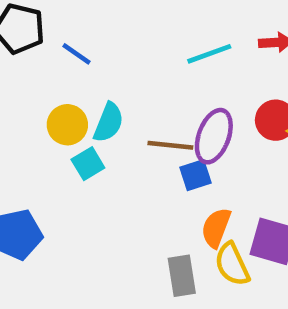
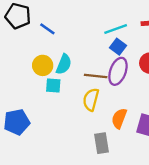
cyan square: (88, 164) -> (53, 85), turned 35
blue square: (195, 175) -> (118, 47), moved, turned -35
yellow semicircle: (232, 264) -> (91, 100), moved, turned 40

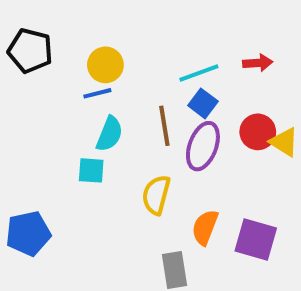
blue line: (47, 29) -> (97, 93), moved, turned -49
yellow circle: (43, 65) -> (105, 65), moved
brown line: (96, 76) -> (164, 126), moved, turned 75

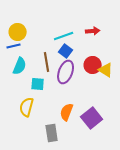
cyan square: (91, 170) -> (38, 84), moved
yellow semicircle: (156, 195) -> (27, 107), moved
purple square: (256, 240) -> (92, 118), turned 35

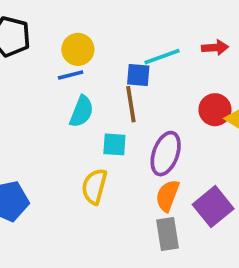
blue square: (66, 51) -> (138, 75), moved, turned -32
purple ellipse: (66, 72) -> (166, 154), moved
gray rectangle: (52, 133) -> (167, 234), moved

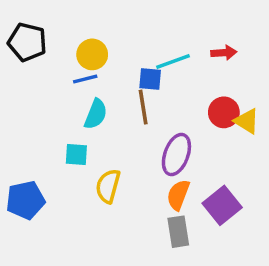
cyan square: (114, 144) -> (76, 154), moved

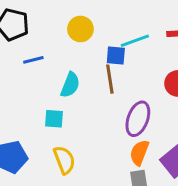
yellow circle: (92, 54) -> (80, 29), moved
blue line: (85, 79) -> (33, 60), moved
yellow semicircle: (108, 186) -> (64, 160), moved, turned 144

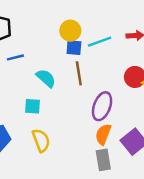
yellow circle: (80, 29) -> (70, 31), moved
blue square: (116, 55) -> (74, 48), moved
cyan semicircle: (70, 85) -> (46, 78), turned -70

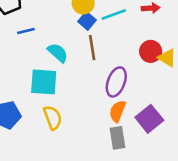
blue square: (74, 48) -> (87, 21), turned 35
cyan square: (33, 106) -> (44, 82), size x1.6

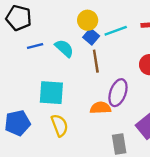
cyan semicircle: (58, 53) -> (64, 48), moved
orange semicircle: (118, 111) -> (100, 108), moved, turned 66

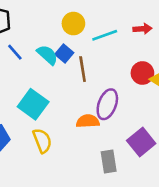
blue square: (91, 37) -> (64, 53), moved
blue line: (35, 46) -> (15, 52), turned 63
cyan square: (51, 93) -> (33, 104), turned 32

